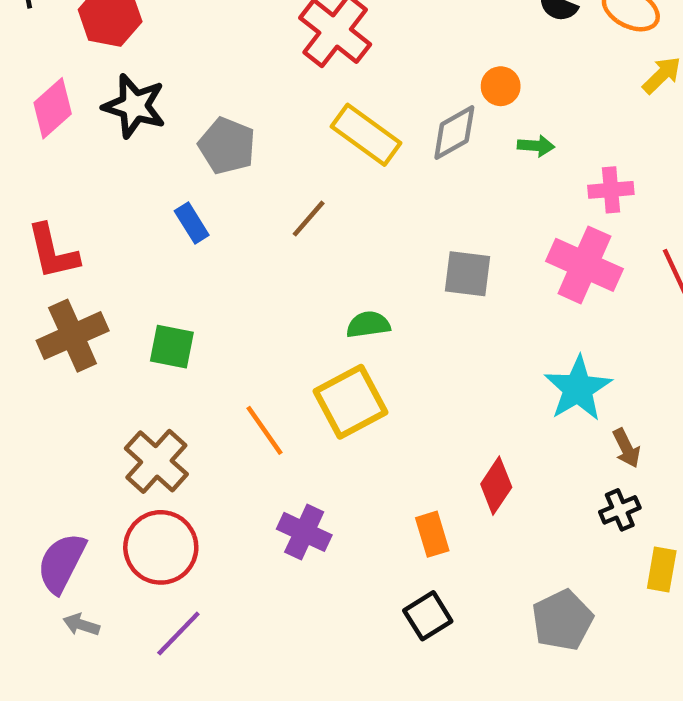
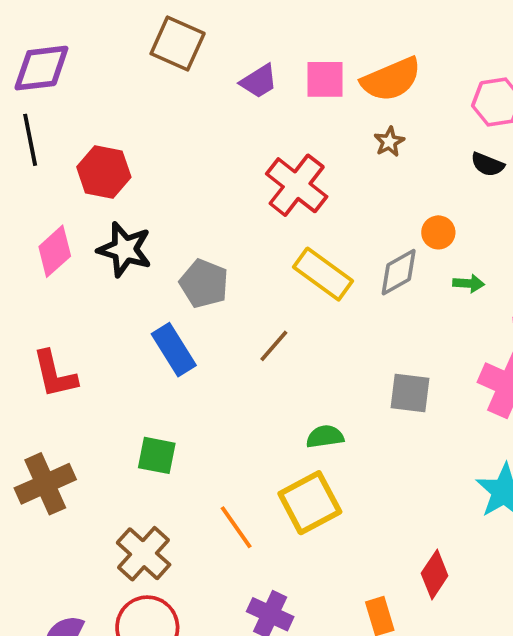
blue rectangle: (192, 223) -> (174, 350), size x1.5
brown cross: (73, 336) -> (45, 484), moved

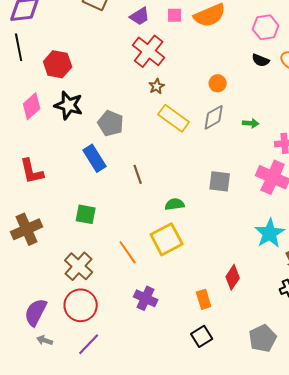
pink square: (325, 79) -> (175, 15), size x0.7
brown star: (389, 142) -> (157, 86), moved
red cross: (297, 185) -> (149, 51), moved
orange circle: (438, 232) -> (218, 83), moved
brown line: (274, 346) -> (138, 174), moved, turned -60

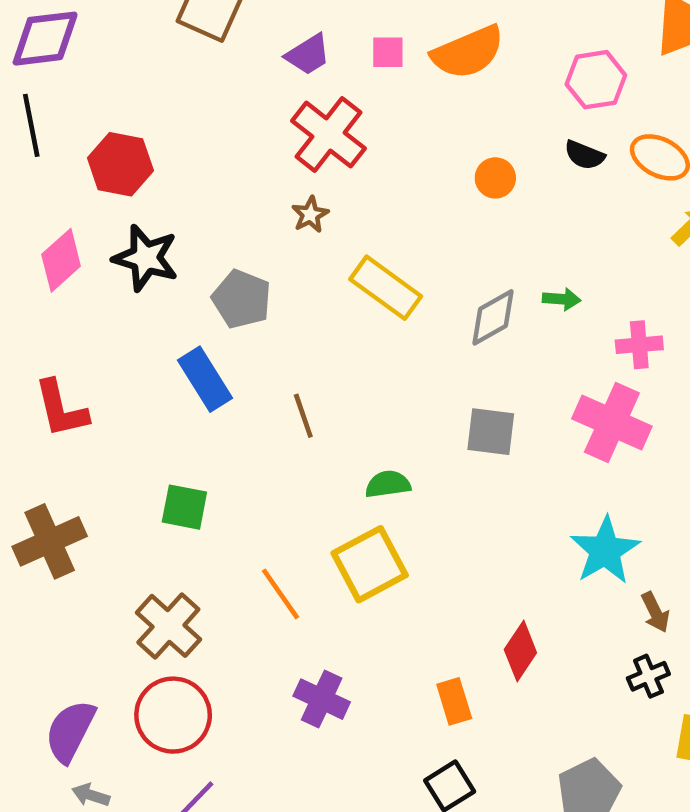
orange circle: (218, 83) -> (495, 178), moved
brown star: (157, 86) -> (310, 215), moved
gray diamond: (214, 117) -> (493, 317), moved

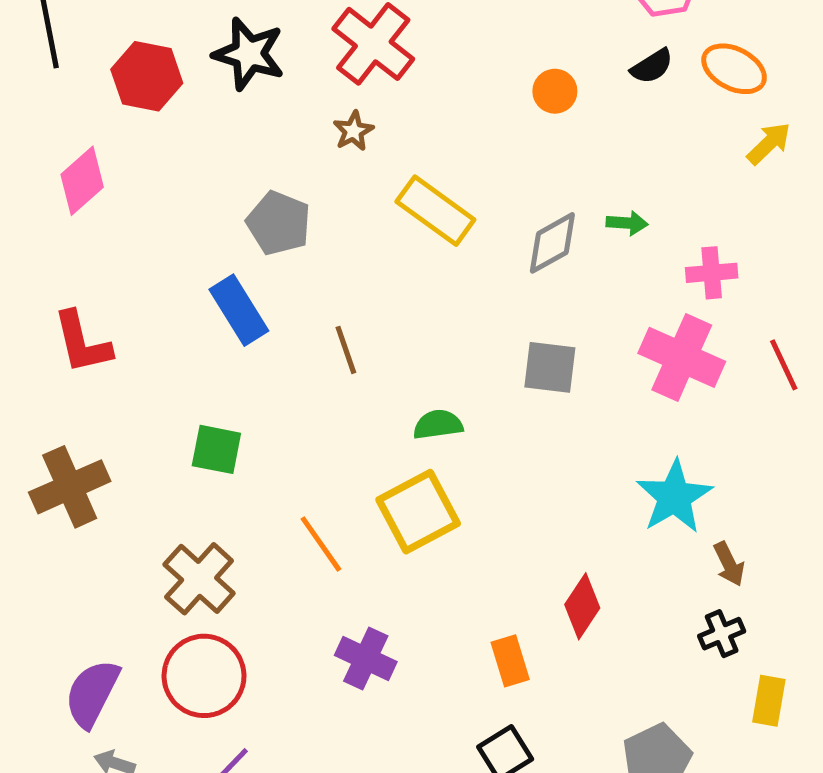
black semicircle: (584, 155) -> (652, 66), turned -54
black star: (146, 258) -> (249, 54), moved

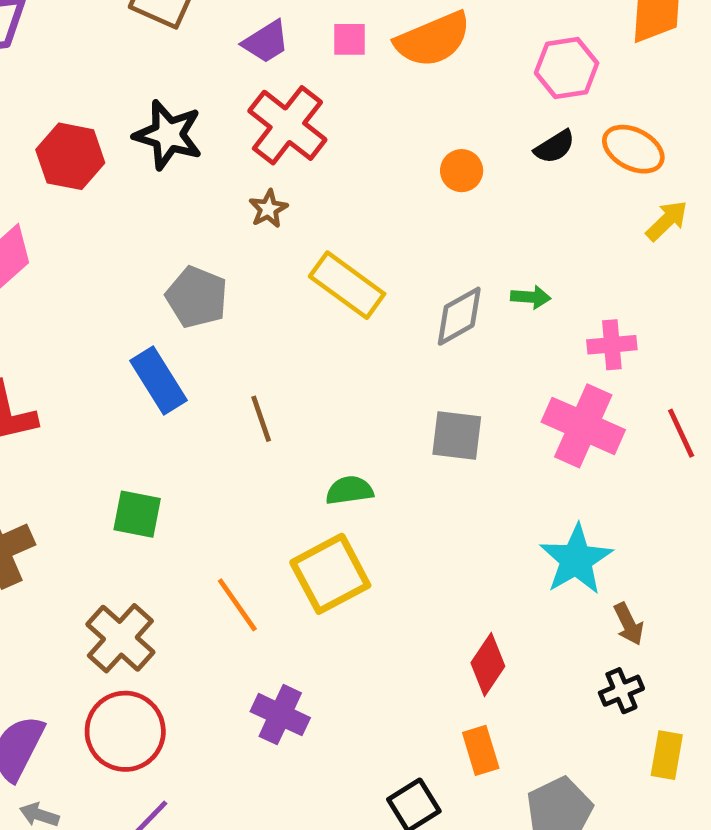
orange rectangle: (510, 661) -> (481, 750), moved

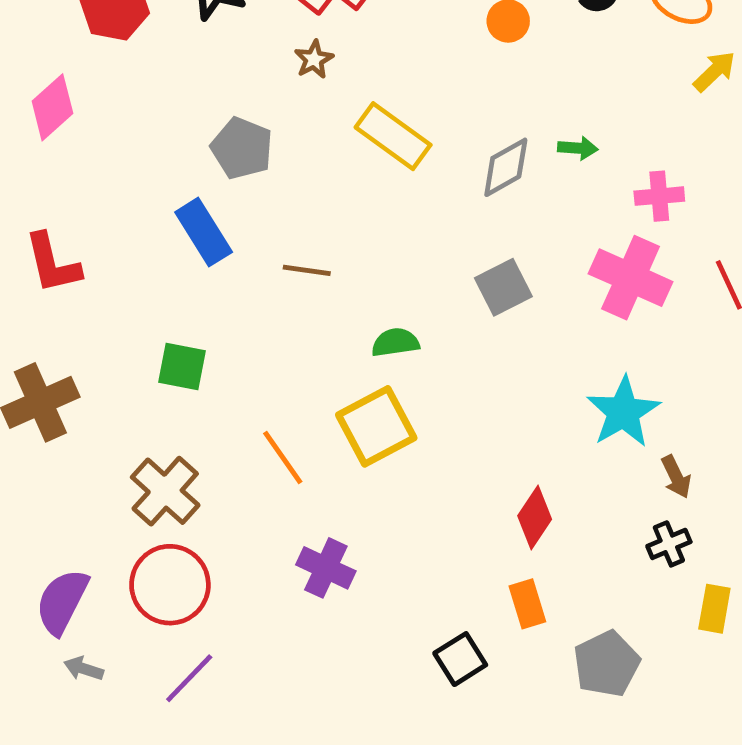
brown line: (261, 419) -> (307, 270), turned -63
gray square: (457, 435) -> (503, 287), turned -34

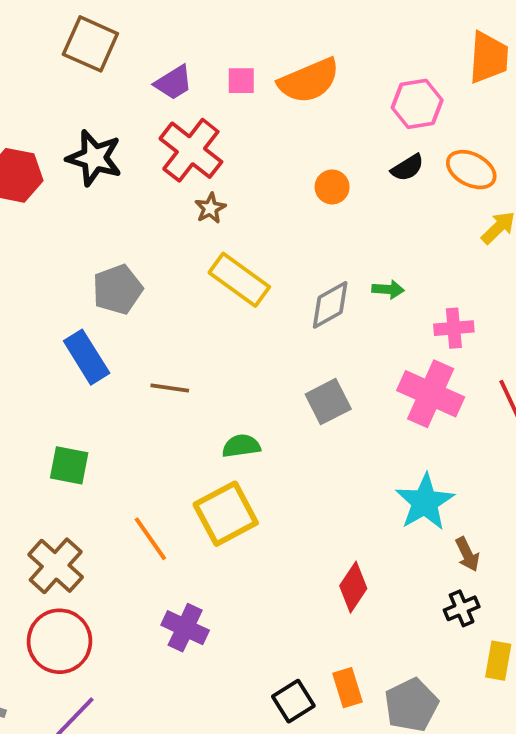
brown star: (314, 59) -> (210, 208), moved
gray pentagon: (242, 148) -> (117, 289), turned 30
orange rectangle: (527, 604) -> (348, 688), moved

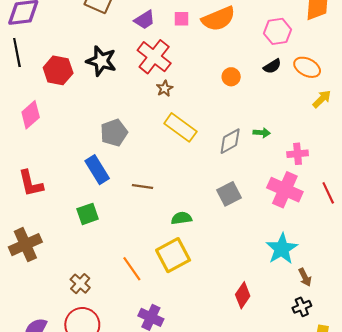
green square: (69, 465) -> (88, 214), moved, turned -30
brown cross: (56, 566) -> (80, 284), size x0.7

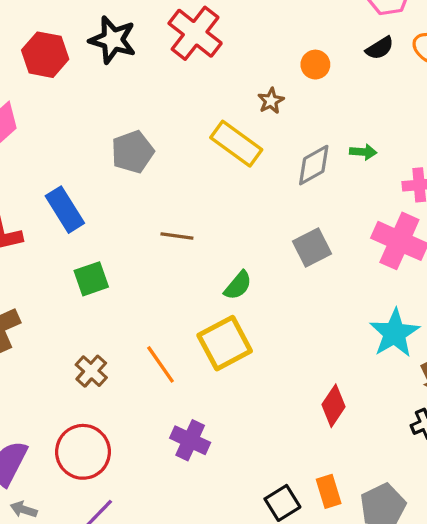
brown star: (165, 88) -> (271, 101), moved
blue rectangle: (97, 170) -> (65, 210), moved
green semicircle: (182, 218) -> (238, 285), turned 138
brown cross: (80, 284) -> (91, 371), moved

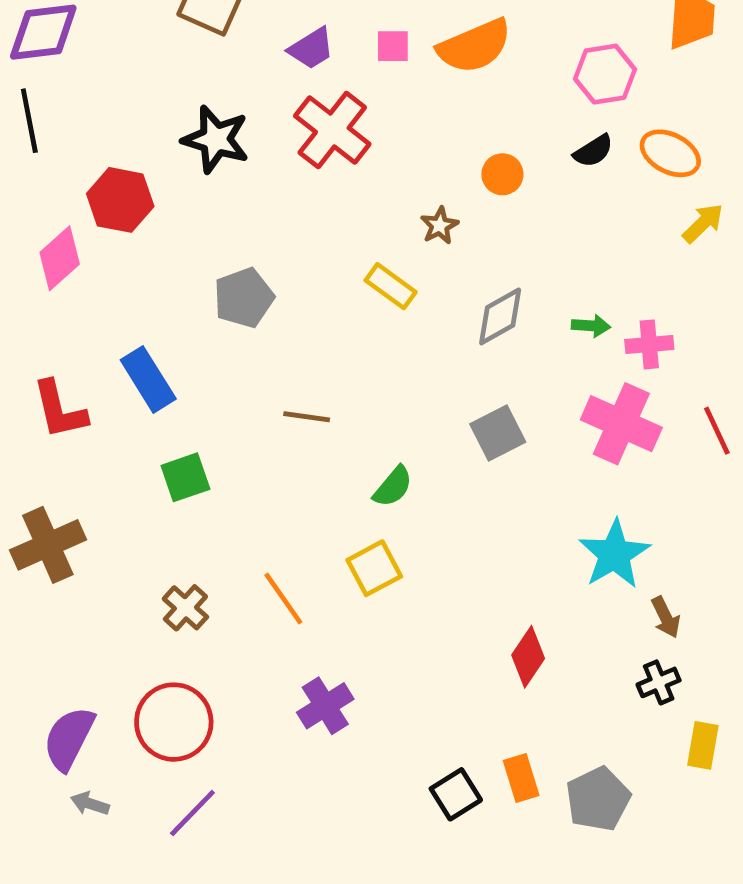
red hexagon: (45, 55) -> (120, 200), moved
yellow rectangle: (236, 144) -> (391, 286), size x0.7
green arrow: (363, 152) -> (591, 326), moved
yellow square: (225, 343) -> (374, 568), size x0.7
purple cross: (190, 440) -> (325, 706), turned 33

